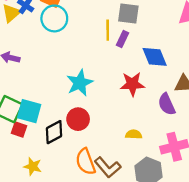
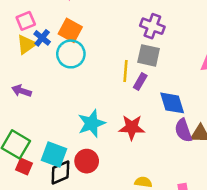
red star: (132, 84) -> (132, 127), moved
purple semicircle: (167, 104) -> (183, 130), moved
cyan square: (29, 111) -> (54, 154), moved

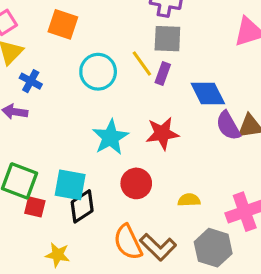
blue cross: (42, 38) -> (31, 81), moved
cyan circle: (71, 54) -> (98, 72), moved
yellow line: (126, 71) -> (142, 63), turned -30
red circle: (87, 161) -> (136, 183), moved

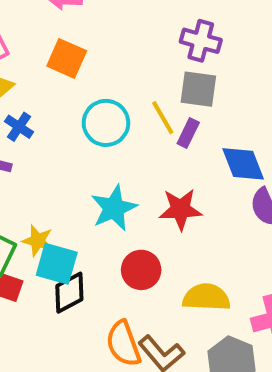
yellow semicircle: (189, 200) -> (206, 297), size x1.6
yellow star: (58, 255) -> (38, 241), moved

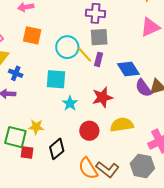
cyan circle: (106, 123) -> (67, 47), moved
cyan star: (114, 208) -> (70, 103), size x0.7
cyan square: (57, 264) -> (56, 79), moved
yellow semicircle: (206, 297) -> (122, 125), moved

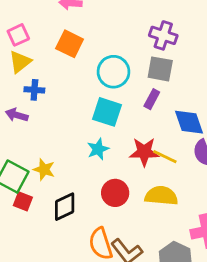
yellow line: (85, 55) -> (165, 157), moved, turned -36
blue cross: (16, 73) -> (34, 90), turned -32
cyan square: (56, 79) -> (107, 112), moved

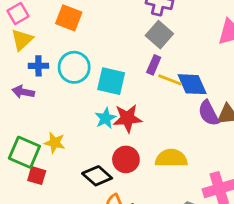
gray square: (160, 69) -> (159, 35), turned 36
cyan circle: (113, 72) -> (74, 67), moved
red star: (144, 152) -> (127, 118), moved
yellow line: (165, 157) -> (170, 80), moved
black diamond: (65, 207) -> (97, 176), moved, turned 72

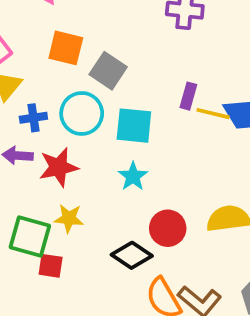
gray square: (159, 35) -> (108, 71), moved
red star: (127, 118) -> (59, 167), moved

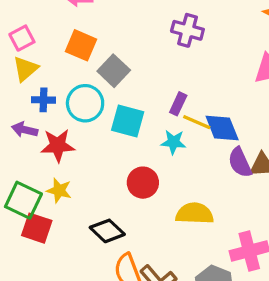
cyan star: (133, 176) -> (173, 142), moved, turned 30
red circle: (168, 228) -> (143, 183), moved
red square: (51, 266) -> (37, 228), size x1.4

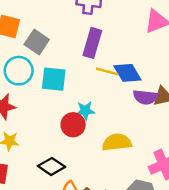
purple rectangle: (178, 104) -> (92, 43), moved, size x1.6
cyan star: (173, 142) -> (85, 111), moved
purple semicircle: (240, 162) -> (145, 97), turned -50

